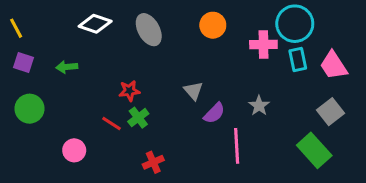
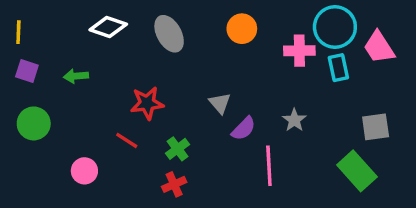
yellow line: (16, 28) -> (18, 32), turned 30
pink trapezoid: (334, 65) -> (379, 47), moved
red star: (129, 91) -> (147, 103), size x1.4
gray square: (331, 112) -> (376, 127), turned 30
green cross: (138, 118) -> (178, 149), moved

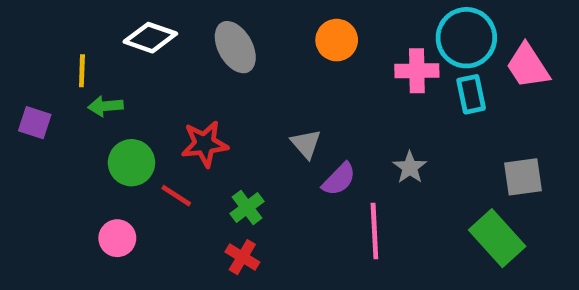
yellow line: (18, 32) -> (82, 71), moved
purple square: (27, 71) -> (35, 123), moved
green circle: (34, 123) -> (131, 163), moved
red cross: (174, 184) -> (242, 257), turned -35

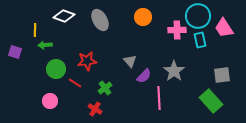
gray star: (410, 167) -> (174, 71), size x1.5
red cross: (242, 257) -> (95, 109), moved

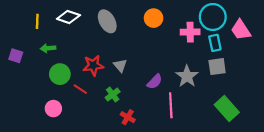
yellow line: (35, 30) -> (37, 21), moved
gray triangle: (130, 61) -> (120, 65), moved
gray square: (222, 75) -> (217, 67), moved
red cross: (95, 109) -> (128, 117), moved

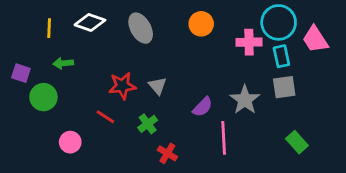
green circle: (60, 74) -> (43, 97), moved
green rectangle: (227, 109) -> (297, 142), size x0.7

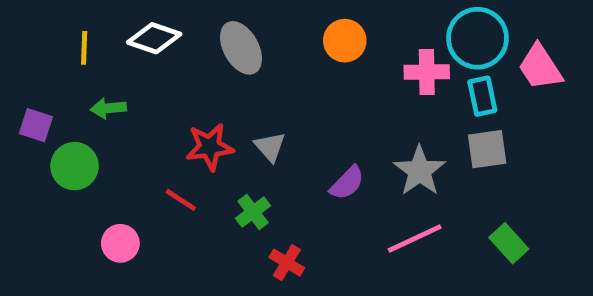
pink line: (224, 138) -> (415, 238), moved, turned 68

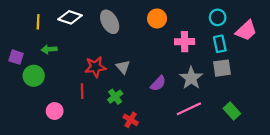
cyan circle: (477, 38) -> (218, 17), size x0.6
pink trapezoid: (540, 67) -> (246, 31), turned -100
pink cross: (427, 72) -> (185, 42), moved
red line: (181, 200) -> (82, 91), turned 56

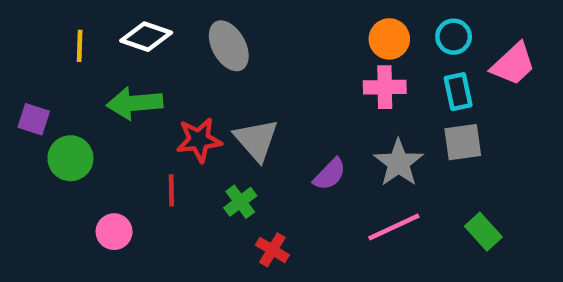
orange circle: (157, 18) -> (389, 39), moved
green arrow: (49, 49) -> (135, 103), moved, size x1.6
gray triangle: (123, 67) -> (256, 140), size x1.5

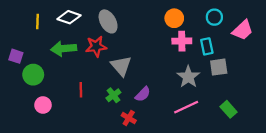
orange circle: (389, 39) -> (174, 18), moved
cyan rectangle: (458, 92) -> (207, 46), moved
red star: (199, 140) -> (96, 46), moved
purple semicircle: (330, 174) -> (143, 94), moved
pink circle: (114, 232) -> (43, 105), moved

